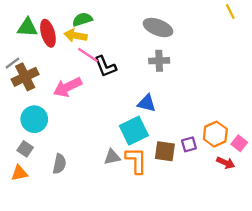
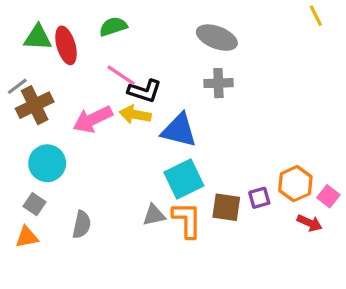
yellow arrow: (75, 36) -> (135, 115), moved
black L-shape: (105, 66) -> (145, 91), turned -50
blue triangle: (147, 103) -> (179, 130), moved, size x1.4

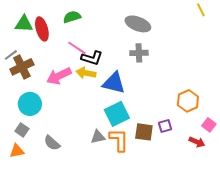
orange hexagon: (295, 184) -> (188, 101), moved
gray semicircle: (82, 225) -> (52, 143), turned 120

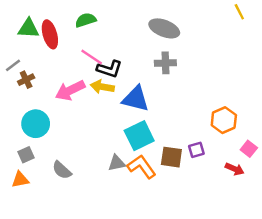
brown cross: (22, 67) -> (26, 80), size x0.6
gray square: (22, 130) -> (26, 155), turned 32
orange L-shape: (119, 140) -> (142, 167), turned -35

